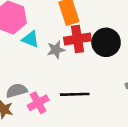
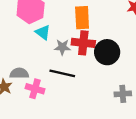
black line: (75, 94) -> (62, 73), moved
pink cross: (38, 103) -> (35, 89), turned 30

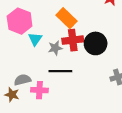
orange rectangle: (82, 18) -> (67, 18), turned -30
cyan triangle: (43, 32) -> (35, 39), turned 40

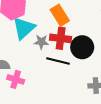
cyan triangle: (35, 39) -> (24, 28), size x1.6
black line: (60, 71) -> (58, 61), moved

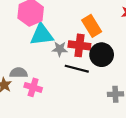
orange rectangle: (60, 15) -> (92, 26), moved
cyan triangle: (24, 28) -> (42, 35), turned 35

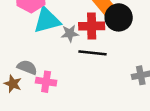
black circle: (102, 55) -> (119, 17), moved
gray semicircle: (19, 73) -> (27, 67), turned 30

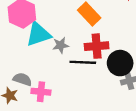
black circle: (119, 17) -> (120, 63), moved
red cross: (92, 26) -> (97, 46), moved

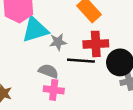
gray semicircle: (22, 79) -> (48, 71), moved
pink cross: (41, 92) -> (54, 90), moved

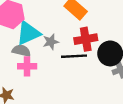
gray semicircle: (48, 71) -> (21, 51), moved
pink cross: (54, 90) -> (27, 66), moved

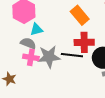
cyan triangle: (28, 33) -> (36, 29), size x0.6
gray star: (51, 42) -> (49, 57), moved, size x1.6

